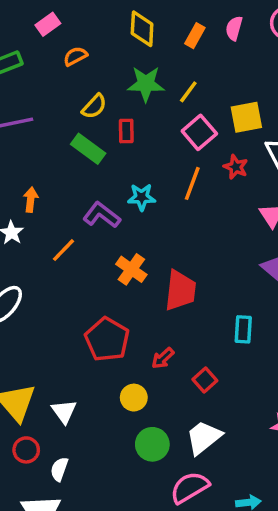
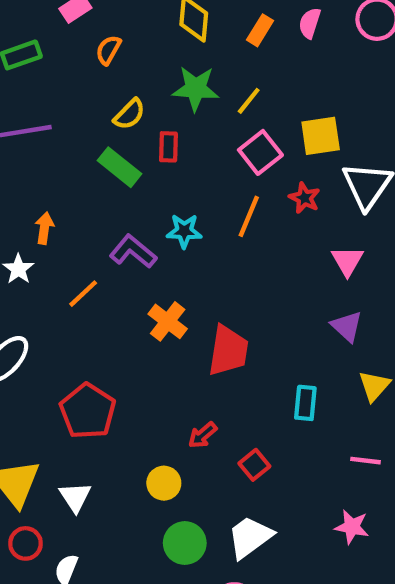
orange semicircle: (75, 56) -> (108, 50), turned -35
red pentagon: (107, 339) -> (88, 411), moved

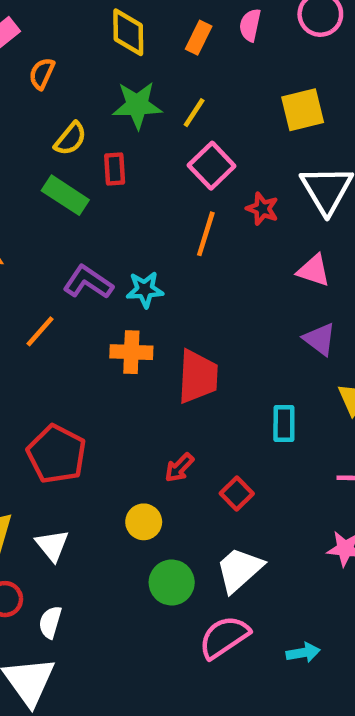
yellow square: (321, 136) -> (303, 110), moved
cyan star: (184, 231) -> (145, 290), moved
pink triangle: (347, 261) -> (314, 270), turned -36
orange cross: (168, 321) -> (131, 352), turned -30

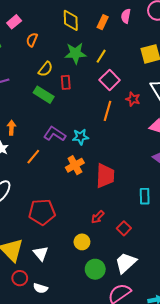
orange cross: (131, 352) -> (75, 165), turned -30
red pentagon: (57, 454) -> (42, 212), turned -30
white semicircle: (50, 622) -> (40, 288), turned -88

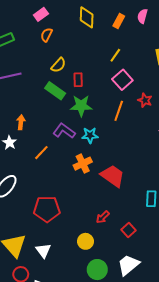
pink rectangle: (14, 22) -> (41, 14), moved
green star: (75, 53) -> (81, 106), moved
red trapezoid: (105, 176) -> (113, 176), turned -60

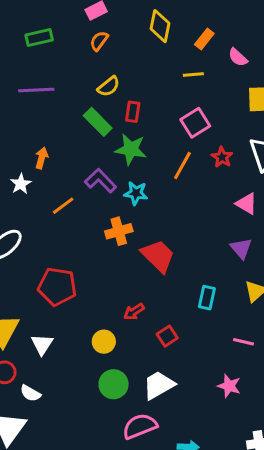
pink semicircle: (142, 16) -> (238, 57), moved, turned -72
yellow line: (115, 55) -> (193, 74), moved, turned 40

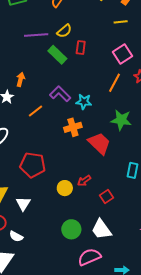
purple line: (36, 90) -> (36, 35), moved
green star: (131, 149) -> (121, 120), moved
yellow circle: (104, 342) -> (65, 188), moved
white trapezoid: (159, 385) -> (101, 229), turned -95

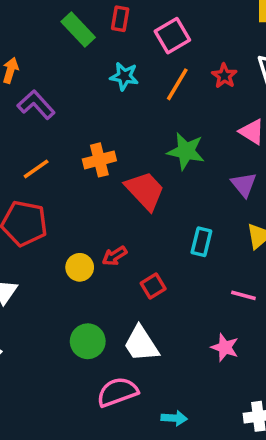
pink square: (122, 54) -> (172, 36), moved
purple L-shape: (60, 94) -> (36, 105), moved
cyan star: (84, 102) -> (124, 76), moved
orange line: (35, 111) -> (36, 169), moved

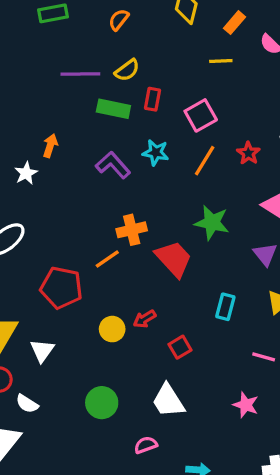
green rectangle: (78, 30) -> (113, 109), turned -36
purple L-shape: (36, 105) -> (113, 165), moved
orange line: (36, 169) -> (107, 259), moved
green circle: (88, 341) -> (102, 403), moved
pink semicircle: (117, 392) -> (146, 445), size x0.6

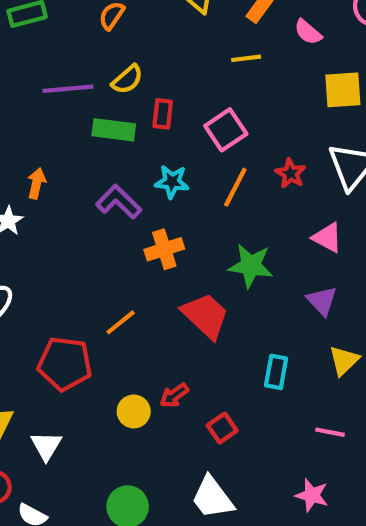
orange cross: (132, 230) -> (164, 249), moved

